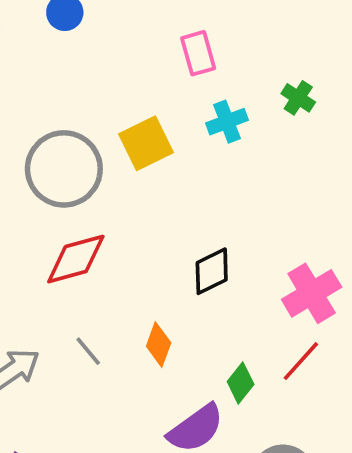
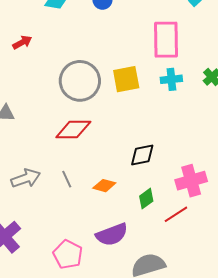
pink rectangle: (198, 53) -> (166, 40), size x1.6
orange diamond: (159, 344) -> (104, 186), turned 70
green diamond: (241, 383) -> (146, 199), moved

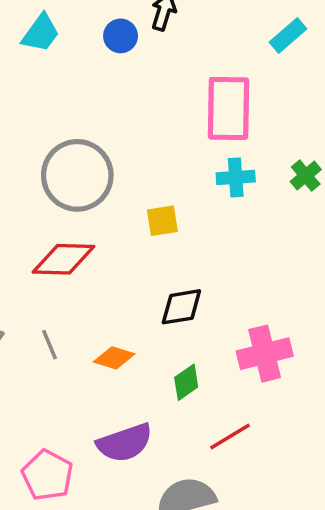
yellow square: (126, 79) -> (162, 221), moved, size x0.7
red line: (176, 214) -> (230, 437), moved

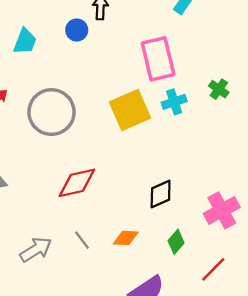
gray circle: (77, 175) -> (51, 112), moved
yellow square: (162, 221) -> (130, 110), moved, size x1.8

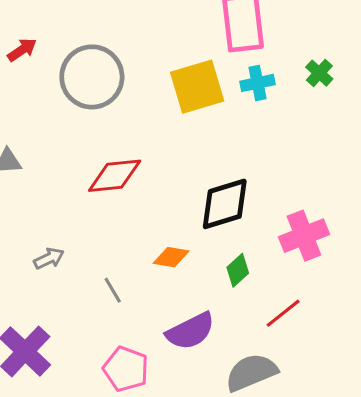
black diamond: (161, 194) -> (225, 204), size x1.4
gray line: (82, 240) -> (113, 290), moved
gray arrow: (36, 250) -> (49, 258), size x0.7

